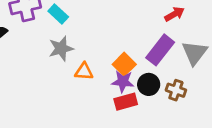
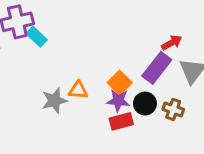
cyan rectangle: (58, 14) -> (37, 37), moved
red arrow: (175, 14) -> (172, 43), moved
gray star: (61, 49) -> (54, 101), moved

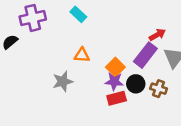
cyan rectangle: (37, 37) -> (78, 14), moved
orange triangle: (78, 90) -> (82, 55), moved

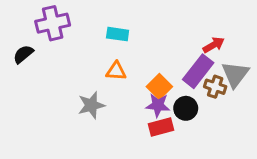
cyan rectangle: (78, 14) -> (118, 34), moved, turned -35
brown cross: (159, 89) -> (215, 87), moved

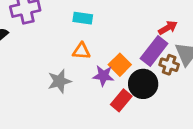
purple star: (158, 105) -> (103, 76), moved
black circle: (186, 108) -> (143, 84), size x1.4
red rectangle: (161, 127) -> (121, 100), turned -35

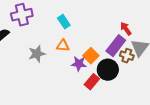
cyan rectangle: (83, 18) -> (64, 22), turned 48
red arrow: (168, 28) -> (126, 29), turned -96
gray star: (59, 81) -> (37, 54), moved

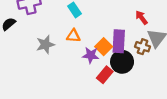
purple rectangle: (116, 46) -> (119, 41), moved, turned -35

